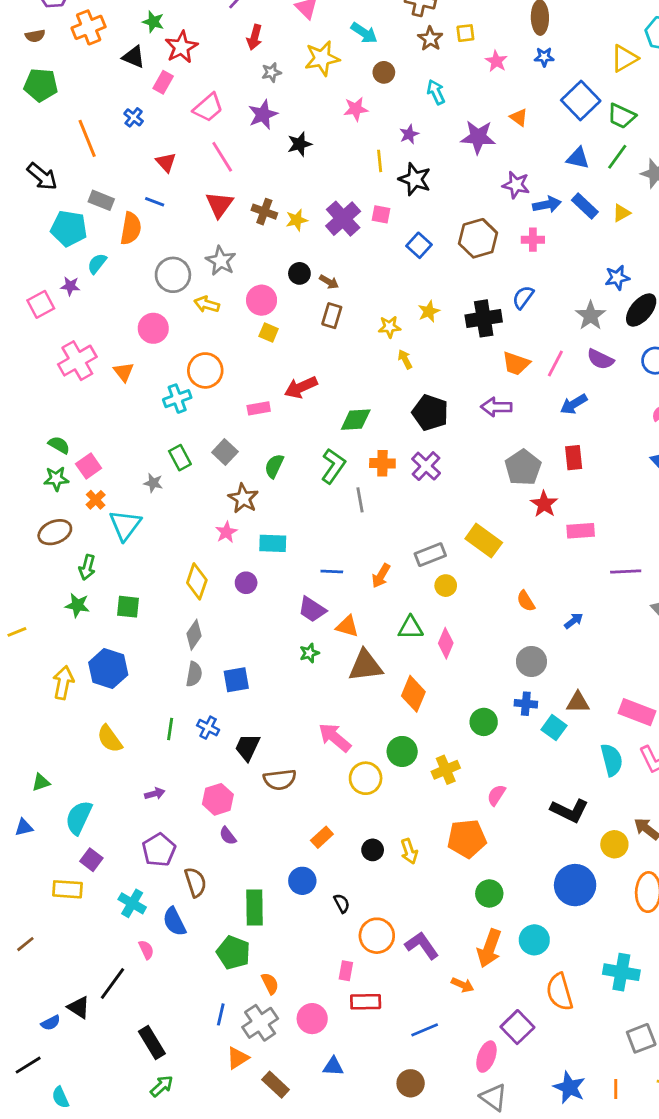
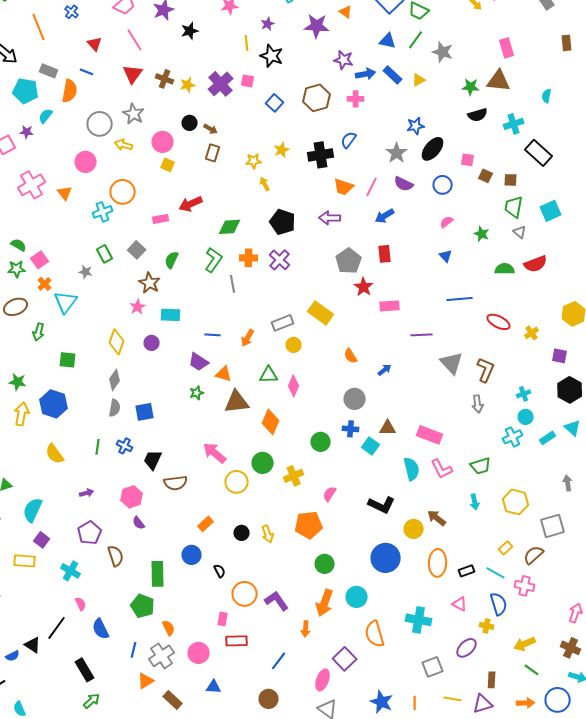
green star: (77, 605) -> (18, 382), moved
blue semicircle: (174, 922) -> (101, 629), moved
orange arrow: (463, 985) -> (306, 629), turned 70
blue line: (425, 1030) -> (279, 661), turned -30

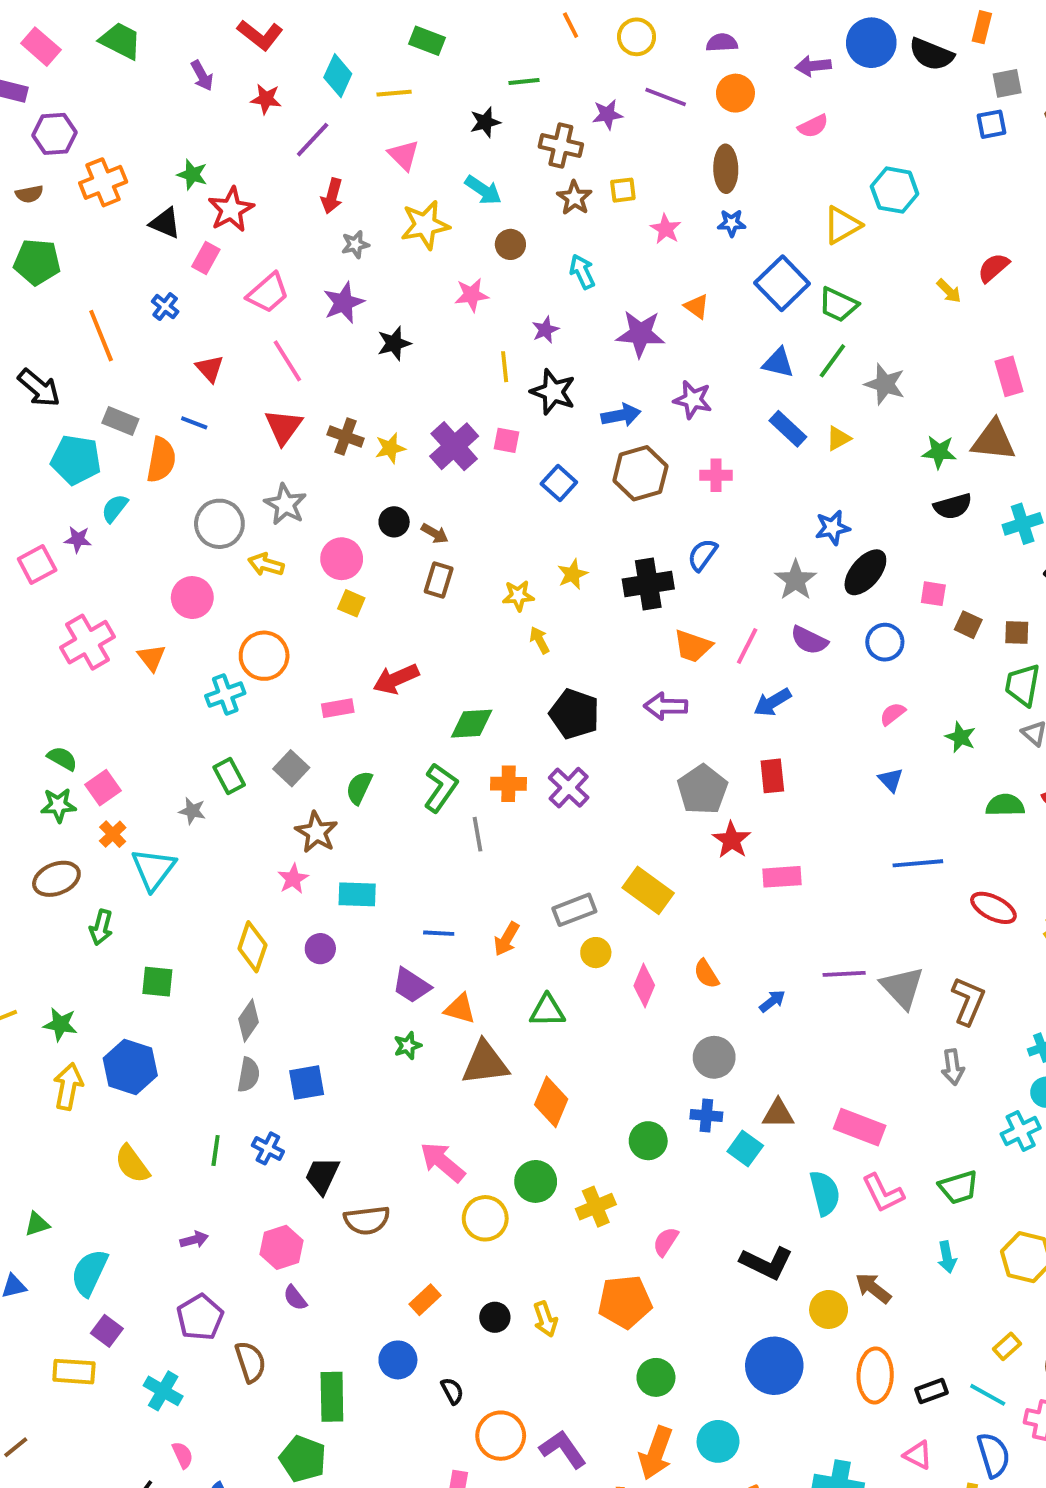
blue arrow: (366, 74) -> (621, 415), moved
purple line: (422, 335) -> (844, 974), moved
pink diamond: (294, 386) -> (644, 986), moved

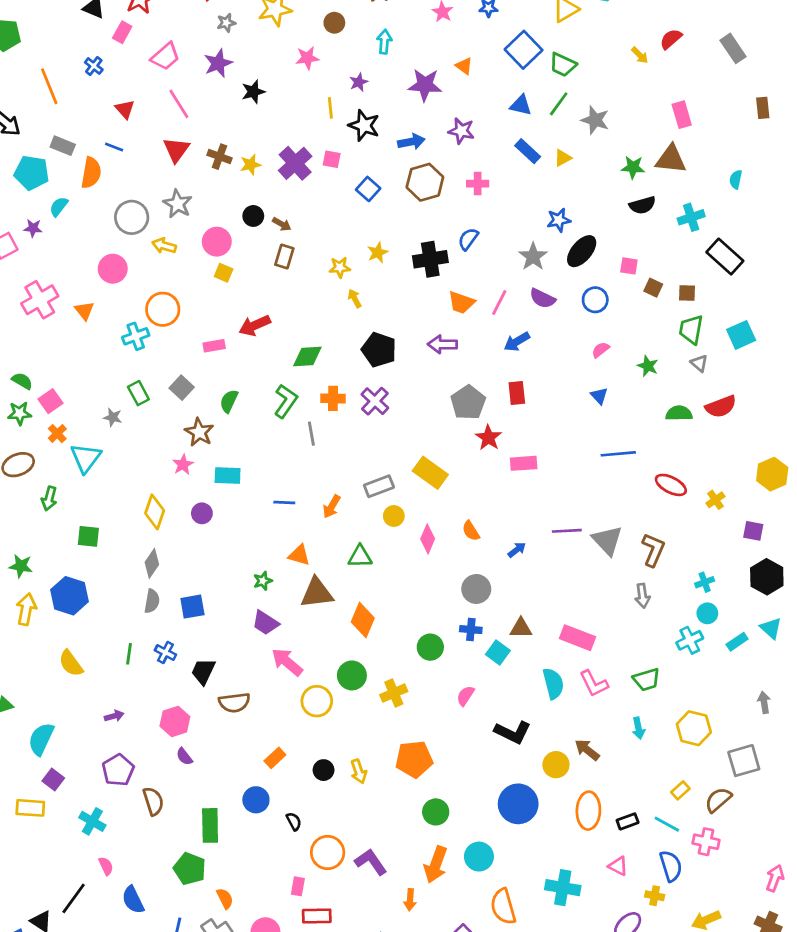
cyan arrow: (582, 272) -> (384, 42), turned 30
purple trapezoid: (411, 986) -> (265, 623), moved
pink semicircle: (666, 1242) -> (465, 696), moved

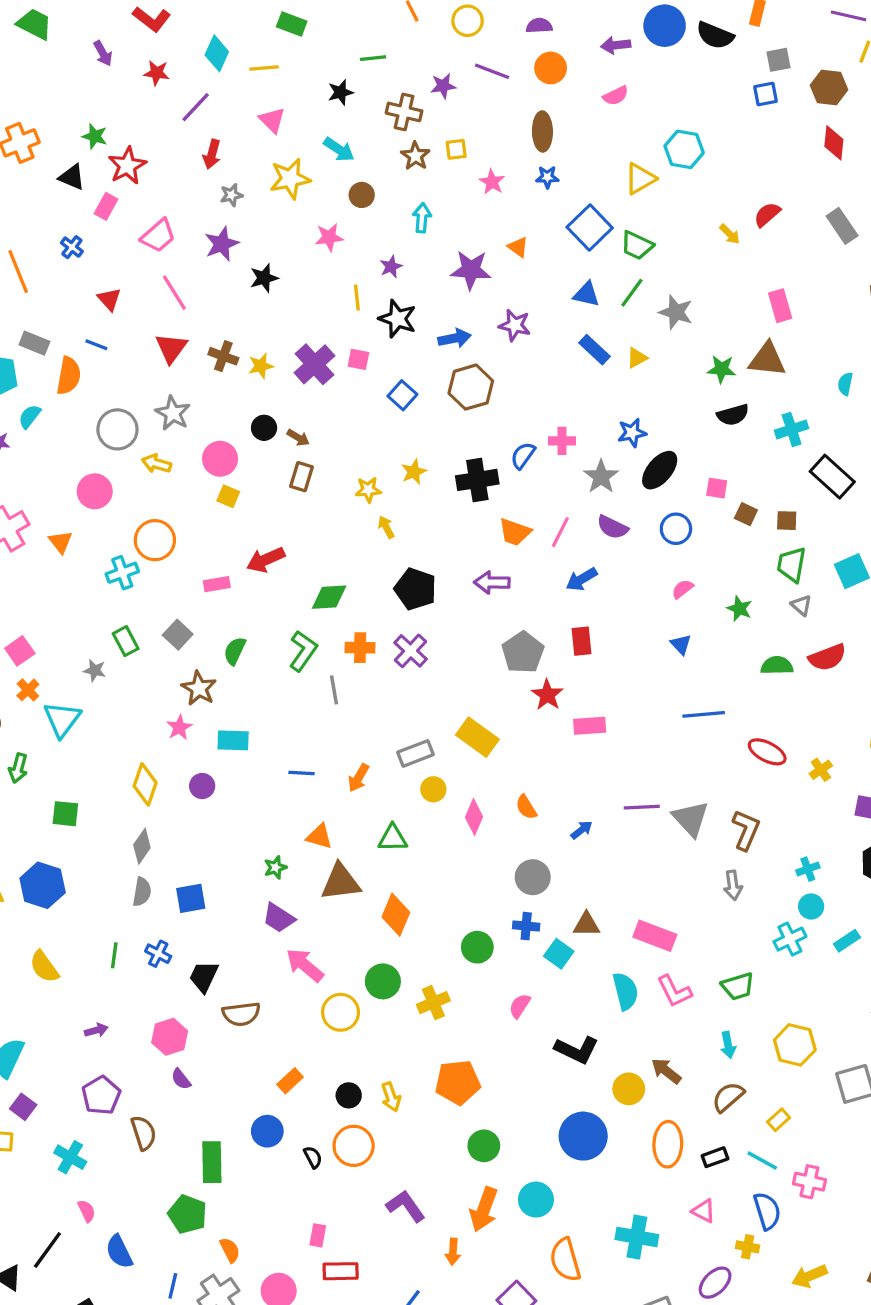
pink cross: (478, 184) -> (562, 441), moved
brown semicircle: (718, 800) -> (728, 1097), moved
orange circle: (328, 853) -> (354, 1146), moved

